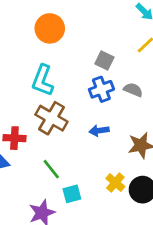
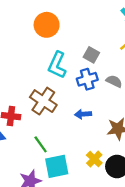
cyan L-shape: (43, 80) -> (57, 65), moved
cyan square: (72, 194) -> (57, 166), size x1.5

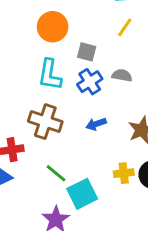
orange circle: (47, 25) -> (53, 27), moved
yellow cross: (94, 159) -> (124, 173), turned -35

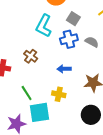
brown cross: (45, 122) -> (31, 56), size x0.6
yellow cross: (124, 173) -> (59, 94), moved

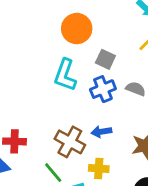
brown cross: (31, 56) -> (70, 142), moved, size x1.5

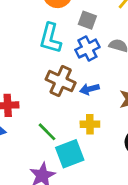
brown cross: (70, 142) -> (61, 81), moved

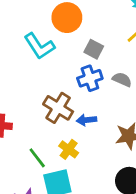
cyan L-shape: (50, 38) -> (39, 46), moved, turned -56
yellow cross: (90, 124) -> (69, 149), moved, turned 30

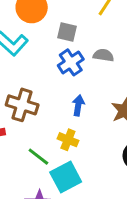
brown cross: (58, 108) -> (22, 105), moved
blue arrow: (86, 120) -> (78, 105), turned 120

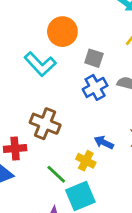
blue arrow: (78, 105) -> (104, 142), moved, turned -78

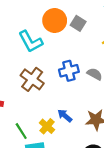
gray square: (94, 58) -> (78, 23), moved
brown cross: (45, 124) -> (32, 79), moved

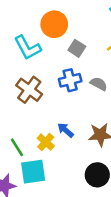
gray square: (78, 23) -> (77, 48), moved

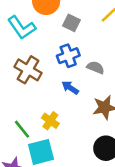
gray semicircle: (99, 84) -> (95, 68), moved
blue arrow: (65, 130) -> (70, 88), moved

